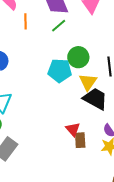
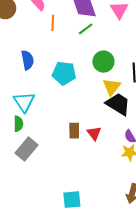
cyan pentagon: (60, 71) -> (64, 73), moved
brown rectangle: (80, 140) -> (74, 131), moved

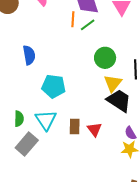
orange line: (53, 23) -> (73, 19), moved
cyan pentagon: (64, 73) -> (54, 86), moved
cyan triangle: (24, 102) -> (46, 120), moved

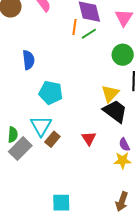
green circle: (105, 58) -> (123, 55), moved
green semicircle: (19, 119) -> (13, 135), moved
brown rectangle: (75, 126) -> (52, 139), moved, turned 35

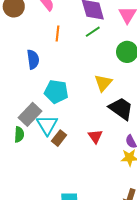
orange line: (75, 27) -> (57, 34), moved
yellow triangle: (110, 94) -> (103, 83), moved
gray rectangle: (20, 149) -> (30, 114), moved

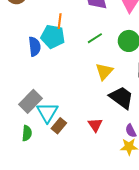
green line: (93, 32) -> (95, 38), moved
cyan pentagon: (56, 92) -> (53, 36), moved
green semicircle: (19, 134) -> (27, 133), moved

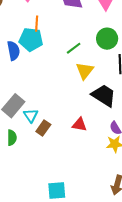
green line: (95, 38) -> (74, 48), moved
cyan triangle: (47, 112) -> (31, 115), size x0.7
red triangle: (95, 125) -> (79, 124), turned -42

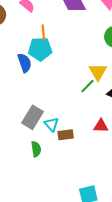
green line: (74, 48) -> (87, 86), moved
brown rectangle: (43, 128) -> (66, 135), turned 56

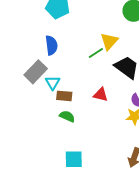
blue semicircle: (25, 63) -> (51, 45), moved
green semicircle: (36, 149) -> (67, 116), moved, turned -70

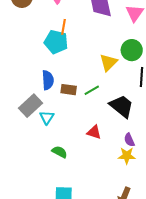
yellow triangle: (109, 41) -> (108, 63), moved
brown rectangle: (64, 96) -> (69, 90), moved

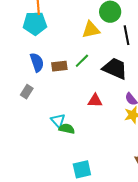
yellow triangle: (108, 63) -> (91, 30), turned 48
gray rectangle: (31, 106) -> (27, 92), size x0.6
cyan triangle: (47, 117) -> (58, 121), moved

